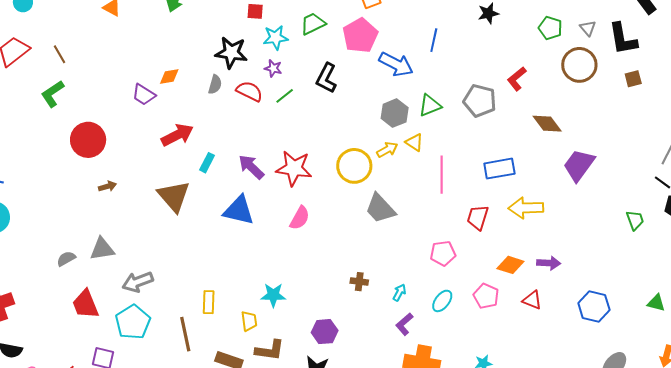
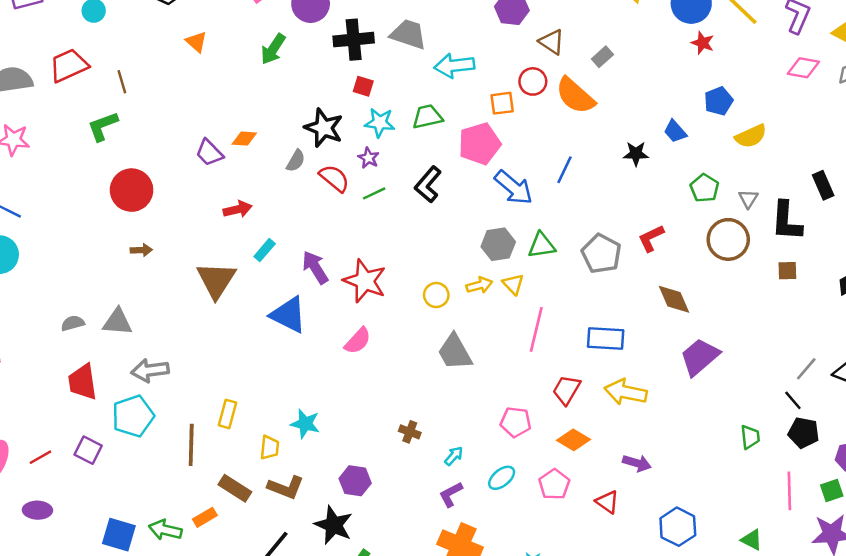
red arrow: (177, 135) -> (238, 209), size x0.7
yellow circle: (354, 166) -> (436, 295), size x0.6
orange diamond: (510, 265) -> (573, 440), moved

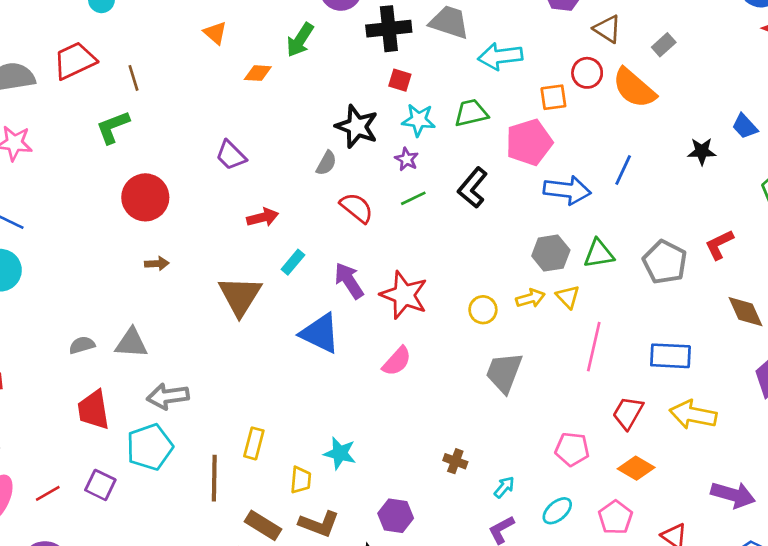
orange diamond: (244, 139) -> (258, 73), moved
red semicircle: (334, 178) -> (357, 208), moved
blue arrow: (514, 188) -> (567, 190), turned -33
gray trapezoid: (455, 352) -> (504, 372), turned 51
purple arrow: (637, 463) -> (733, 495), moved, size x1.4

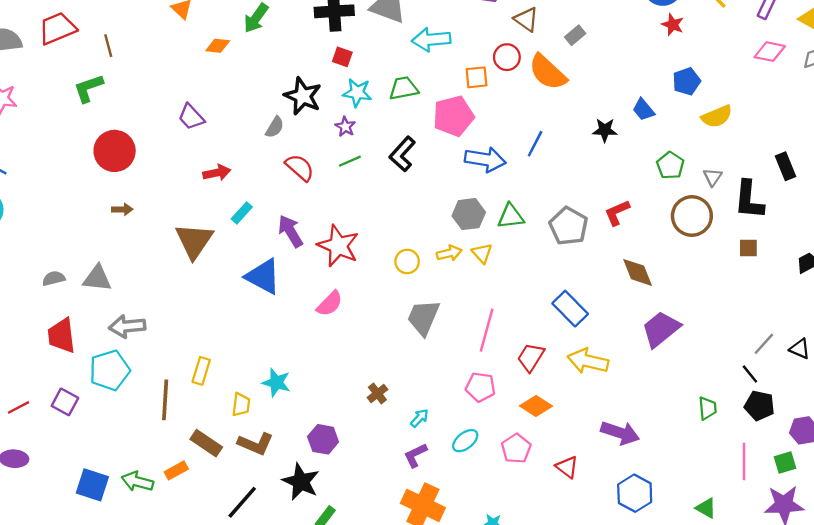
pink line: (594, 347) -> (487, 330), moved
blue rectangle: (670, 356) -> (570, 309), turned 40
brown cross: (455, 461) -> (377, 394), turned 30

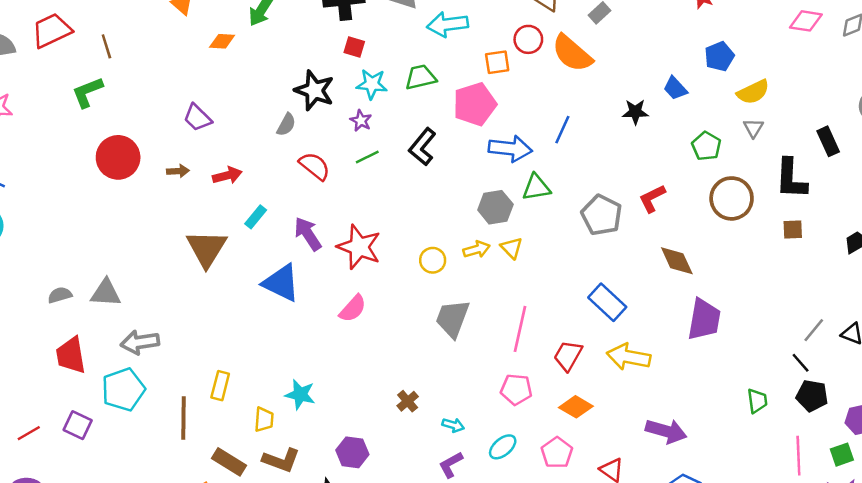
gray triangle: (713, 177) -> (753, 128), moved
brown arrow: (122, 209) -> (178, 171), moved
green triangle: (511, 216) -> (536, 187), moved
purple trapezoid: (661, 329) -> (704, 319), turned 141
cyan arrow: (419, 418) -> (453, 425), turned 66

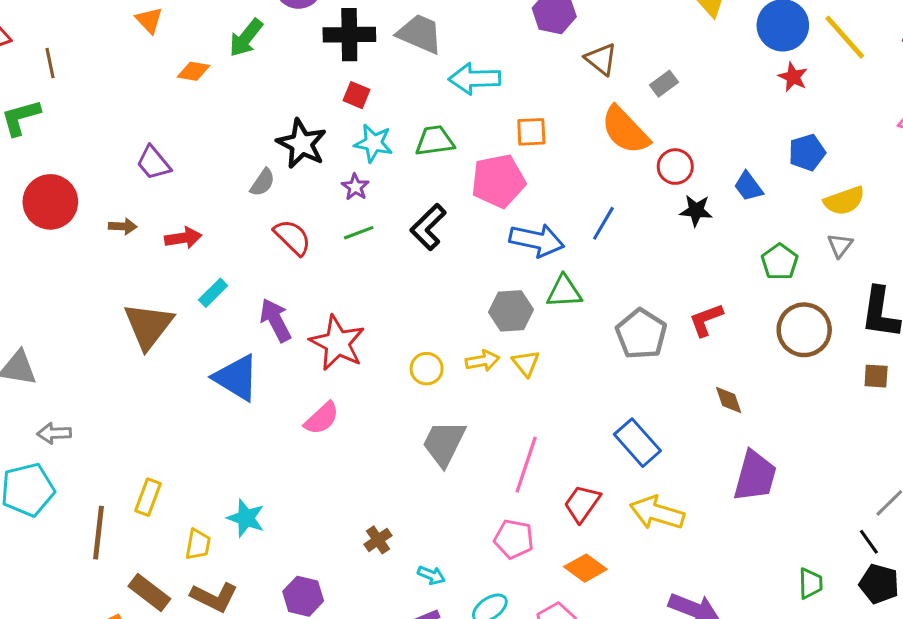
red circle: (528, 39) -> (675, 167), moved
brown diamond: (677, 261) -> (729, 400), size x0.7
gray arrow: (140, 342) -> (54, 433), size x0.7

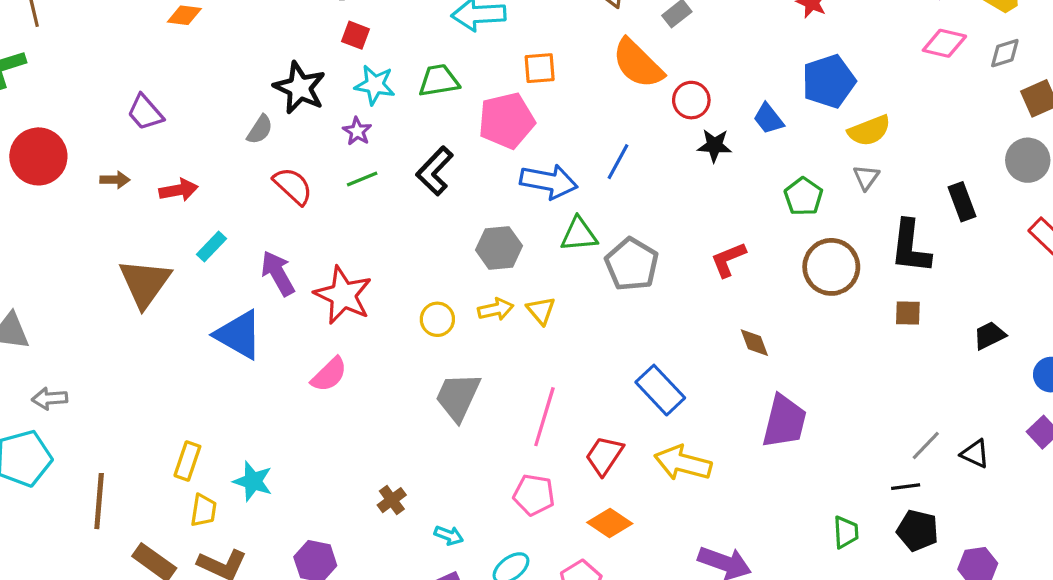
blue pentagon: (807, 153) -> (829, 81), size x1.4
gray hexagon: (511, 311) -> (499, 248), moved
gray pentagon: (641, 334) -> (632, 264), moved
yellow rectangle: (148, 497) -> (187, 461), moved
black line: (869, 542) -> (906, 487), turned -60

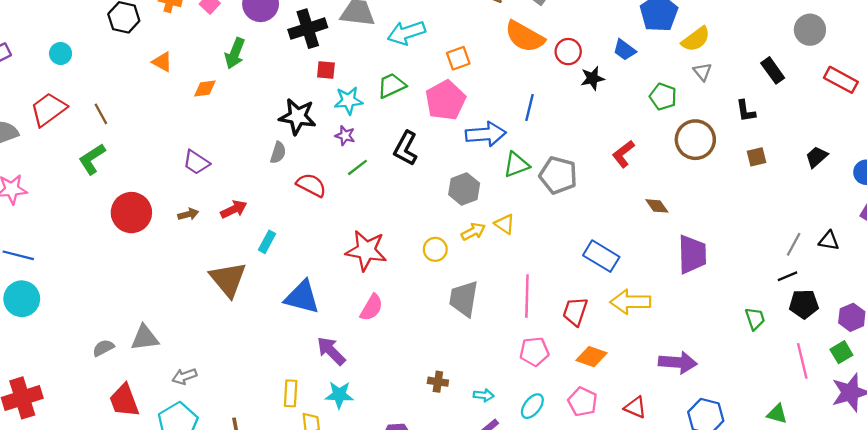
black L-shape: (910, 247) -> (746, 111), size x0.6
purple arrow: (278, 273) -> (331, 351), moved
brown cross: (392, 500) -> (438, 382), turned -30

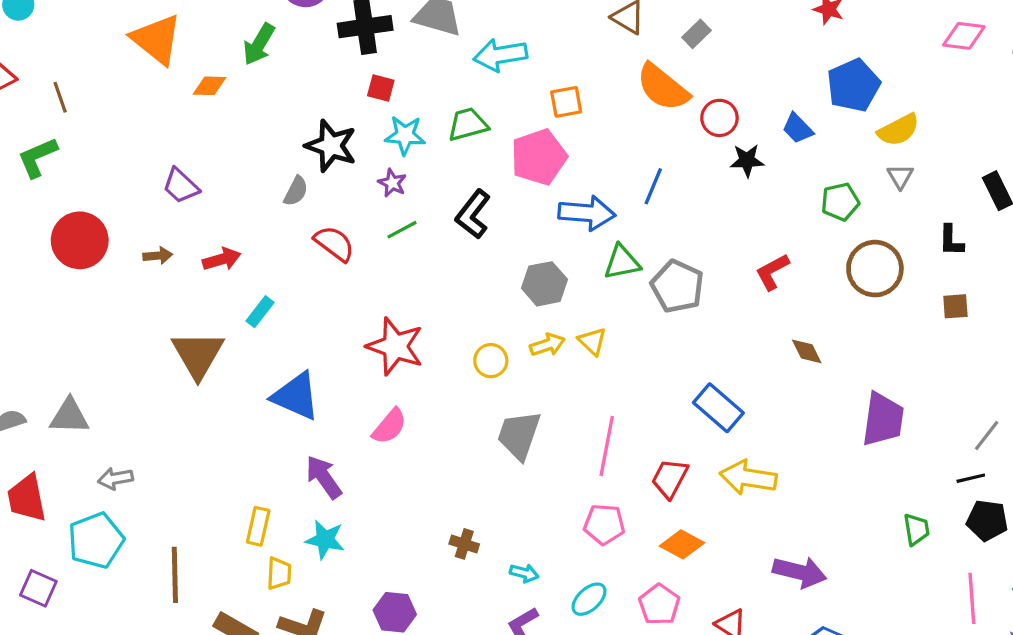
orange triangle: (162, 62) -> (157, 39), size x1.8
green pentagon: (663, 97) -> (840, 202), turned 30
purple trapezoid: (692, 254) -> (883, 419), moved

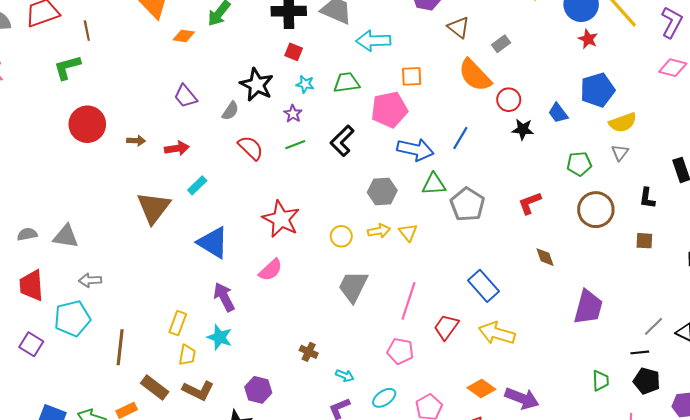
cyan star: (405, 135) -> (305, 84), size x0.7
purple trapezoid: (181, 186) -> (185, 96), moved
orange diamond: (682, 544) -> (481, 389), moved

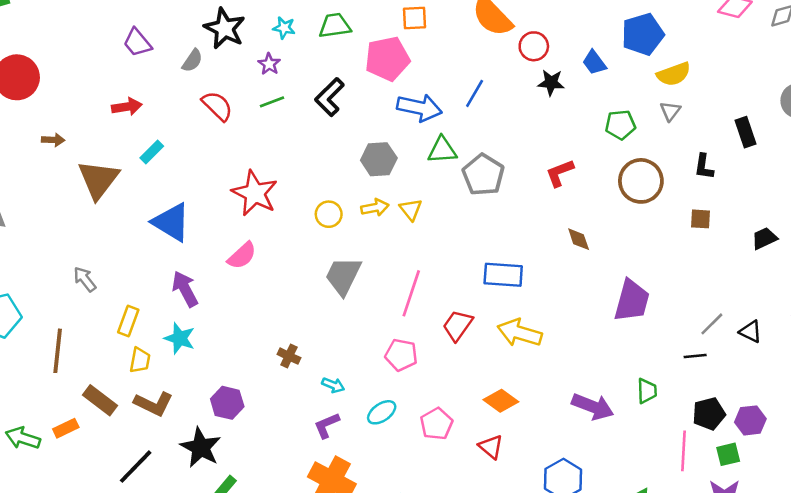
brown arrow: (136, 141) -> (53, 140), moved
gray arrow: (90, 280) -> (85, 279), moved, turned 55
blue rectangle: (483, 286) -> (503, 275), turned -44
black pentagon: (647, 381) -> (709, 414), moved, turned -30
purple arrow: (522, 398) -> (593, 407), moved

